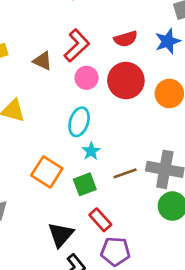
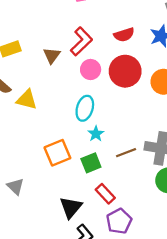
brown triangle: (43, 61) -> (52, 55), turned 42
orange square: (47, 172) -> (57, 153), turned 36
purple pentagon: (115, 251) -> (119, 221), turned -30

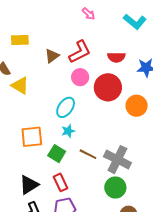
brown line: (126, 153) -> (88, 154), turned 30
green square: (91, 163) -> (57, 154), turned 36

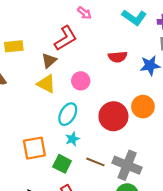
red L-shape: (80, 52) -> (66, 38), moved
yellow triangle: (20, 86) -> (46, 84), moved
red circle: (108, 87) -> (113, 116), moved

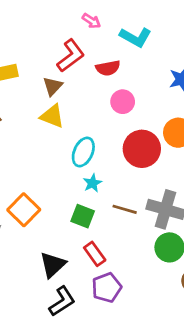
cyan L-shape: (134, 17) -> (136, 37), moved
red semicircle: (118, 57) -> (108, 68), moved
pink circle: (81, 81) -> (123, 102), moved
orange square: (34, 148) -> (24, 210), moved, turned -30

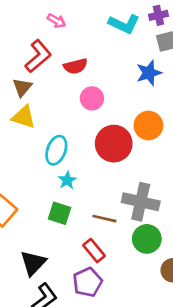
cyan L-shape: (136, 37) -> (124, 24), moved
brown line: (125, 209) -> (104, 219), moved
red rectangle: (95, 254) -> (94, 251), moved

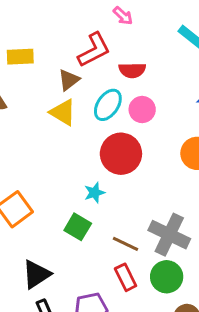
red circle: (114, 144) -> (121, 154), moved
cyan ellipse: (56, 150) -> (108, 105), moved
red rectangle: (94, 251) -> (126, 277), moved

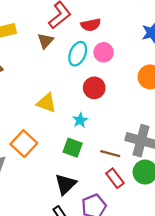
yellow triangle: (63, 112) -> (46, 103), moved
red circle: (121, 154) -> (94, 88), size x0.7
black triangle: (36, 274) -> (66, 184), moved

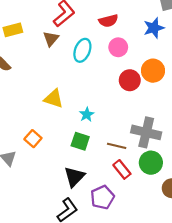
red semicircle: (91, 25) -> (108, 21), moved
pink circle: (104, 52) -> (118, 47), moved
red circle: (94, 88) -> (130, 80), moved
orange square: (24, 144) -> (33, 139), size x0.7

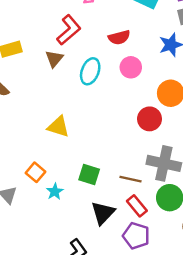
red circle: (130, 80) -> (150, 119), moved
cyan star: (87, 114) -> (55, 192), moved
black triangle: (74, 177) -> (103, 213), moved
purple pentagon: (102, 197) -> (136, 236), moved, turned -30

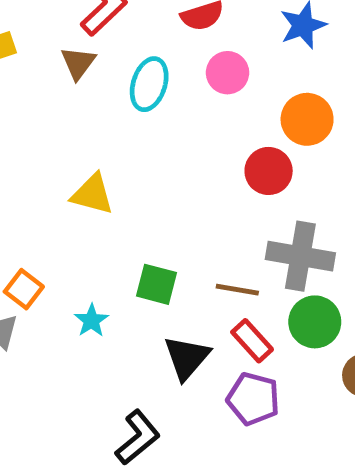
orange square: (35, 172) -> (24, 289), moved

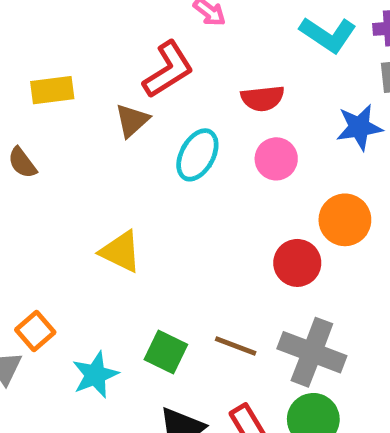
brown line: (237, 290) -> (236, 346), moved
cyan star: (91, 321) -> (95, 375), size x1.4

